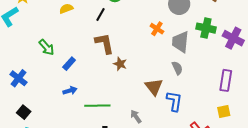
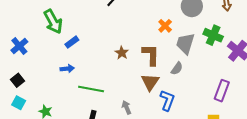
brown L-shape: (104, 43) -> (151, 55), moved
green arrow: (47, 47) -> (53, 21), size x1.4
gray semicircle: (177, 68) -> (177, 68), turned 48

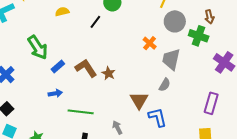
green cross: (213, 35) -> (199, 36), moved
brown L-shape: (151, 55) -> (86, 68), moved, turned -30
blue L-shape: (167, 100) -> (158, 117), turned -30

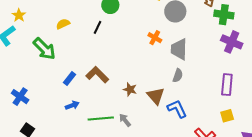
green cross: (199, 36) -> (224, 15), moved
green arrow: (38, 47) -> (44, 49), moved
brown star: (108, 73) -> (130, 89), moved
gray arrow: (117, 127) -> (125, 120), moved

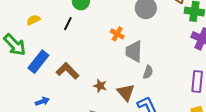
orange cross: (155, 38) -> (117, 34), moved
gray trapezoid: (179, 49) -> (134, 51), moved
blue rectangle: (70, 78) -> (38, 62), moved, size x1.6

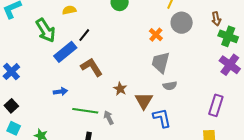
black line: (68, 24) -> (84, 35), moved
orange cross: (117, 34) -> (156, 35), moved
gray semicircle: (148, 72) -> (170, 86), turned 48

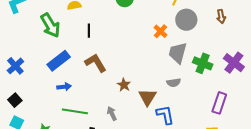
black line: (84, 35) -> (89, 31), turned -40
green cross: (228, 36) -> (203, 63), moved
blue rectangle: (65, 52) -> (59, 61), moved
gray trapezoid: (161, 62) -> (178, 53), moved
green line: (85, 111) -> (75, 111), moved

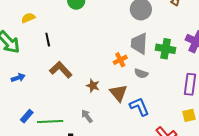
orange cross: (160, 31) -> (120, 60), moved, turned 32
blue rectangle: (59, 61) -> (27, 116), moved, size x0.6
gray semicircle: (174, 83) -> (141, 73), turned 40
blue arrow: (64, 87) -> (18, 78), moved

